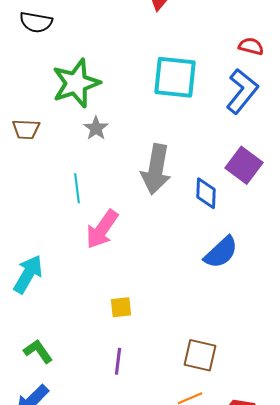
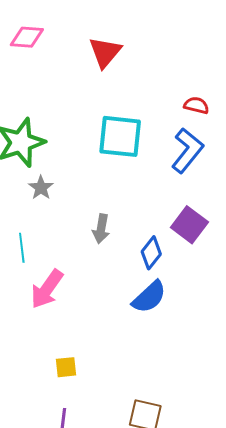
gray arrow: (156, 169) -> (101, 229), size x0.6
blue diamond: (206, 193) -> (151, 253), turned 36
blue semicircle: (221, 252) -> (149, 297), moved

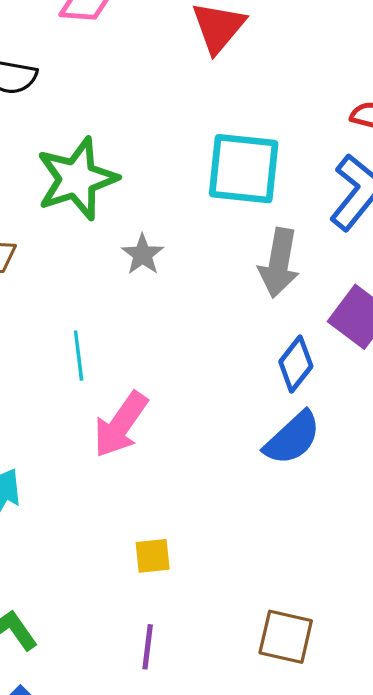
gray star: (41, 188) -> (143, 255), moved
gray arrow: (101, 229) -> (279, 263), moved, size x1.4

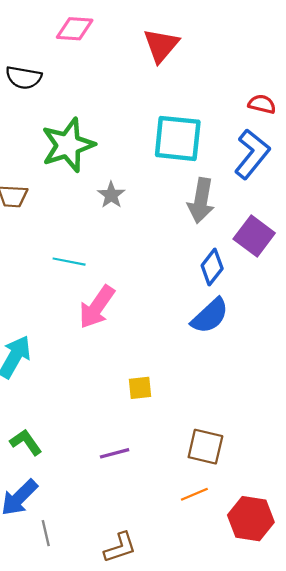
cyan line: (79, 356) -> (69, 262), turned -72
yellow square: (153, 556) -> (140, 388), moved
purple line: (148, 647) -> (115, 453), turned 68

